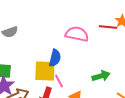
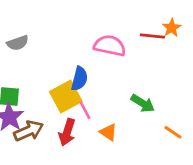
yellow square: (45, 71) -> (66, 97), turned -30
green arrow: (101, 76) -> (143, 103), turned 48

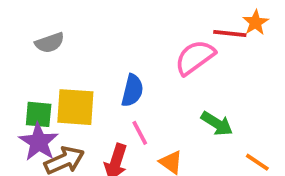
pink semicircle: (110, 46) -> (195, 57), moved, turned -48
yellow square: (66, 97) -> (75, 107), moved, turned 32

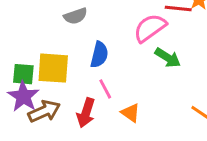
gray semicircle: (50, 43) -> (75, 16), moved
green arrow: (217, 124) -> (168, 58), moved

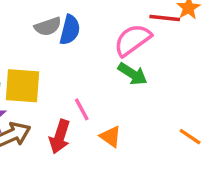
blue semicircle: (99, 55) -> (70, 30), moved
green arrow: (168, 58) -> (133, 74), moved

